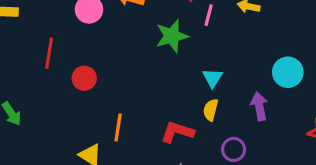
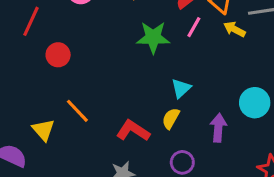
orange line: (118, 127) -> (77, 111), turned -68

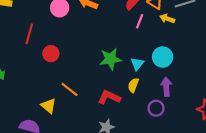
green star: (153, 37) -> (111, 59), moved
cyan circle: (255, 103) -> (163, 57), moved
purple circle: (182, 162) -> (156, 108), moved

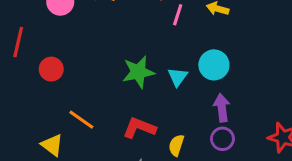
yellow semicircle: (133, 85) -> (176, 145), moved
purple circle: (156, 108) -> (222, 139), moved

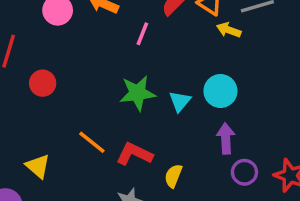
pink line: (178, 15) -> (142, 34), moved
orange line: (81, 120) -> (92, 142), moved
purple circle: (222, 139) -> (244, 172), moved

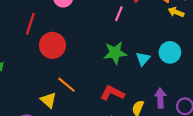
red circle: (43, 83) -> (52, 45), size x1.5
purple arrow: (226, 138) -> (160, 98), moved
orange line: (92, 142) -> (67, 85), moved

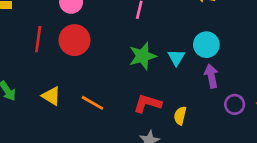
red circle: (52, 45) -> (74, 40), moved
purple arrow: (160, 98) -> (211, 76), moved
yellow triangle: (48, 100) -> (51, 96), moved

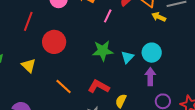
red circle: (74, 40) -> (54, 42), moved
orange line: (92, 103) -> (64, 87), moved

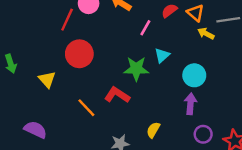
red line: (28, 21) -> (67, 20), moved
cyan triangle: (127, 57) -> (162, 55), moved
red L-shape: (99, 87) -> (117, 95), moved

